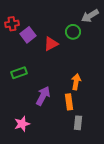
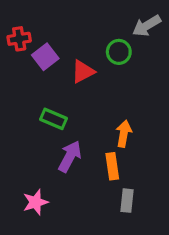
green rectangle: (19, 73) -> (53, 119), moved, turned 42

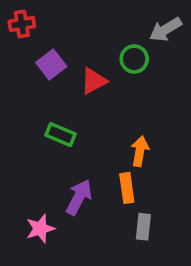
red cross: (19, 39) -> (22, 24), moved
purple arrow: (70, 156) -> (79, 197), moved

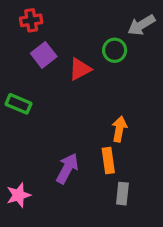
red cross: (22, 24) -> (31, 20), moved
green rectangle: (60, 135) -> (18, 104), moved
pink star: (40, 229) -> (18, 195), moved

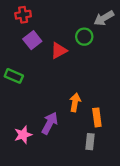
orange arrow: (119, 129) -> (75, 102), moved
orange rectangle: (108, 161) -> (97, 117), moved
pink star: (18, 195) -> (23, 135), moved

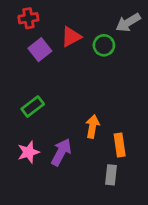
red triangle: (59, 51) -> (71, 37), moved
green rectangle: (14, 76) -> (33, 107), moved, turned -60
pink star: (23, 135) -> (28, 152), moved

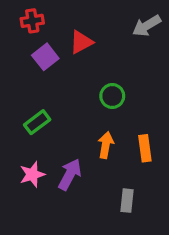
green circle: (104, 45) -> (112, 96), moved
orange rectangle: (120, 145) -> (145, 148), moved

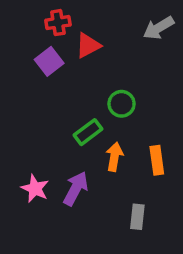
red cross: (32, 21) -> (58, 23), moved
green rectangle: (37, 122) -> (88, 132), moved
pink star: (32, 174) -> (35, 189), turned -30

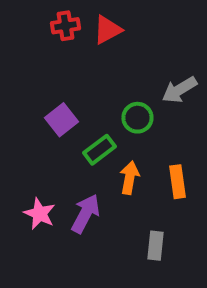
gray arrow: (159, 28) -> (179, 90), moved
red triangle: (88, 45) -> (107, 30), moved
purple square: (49, 61) -> (62, 120), moved

